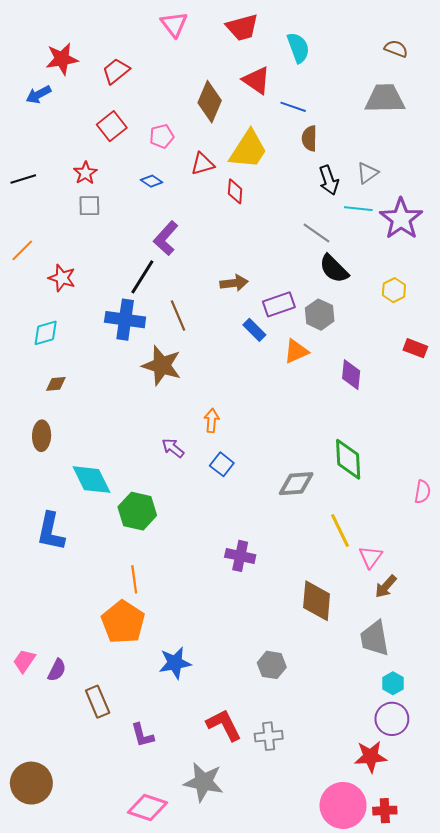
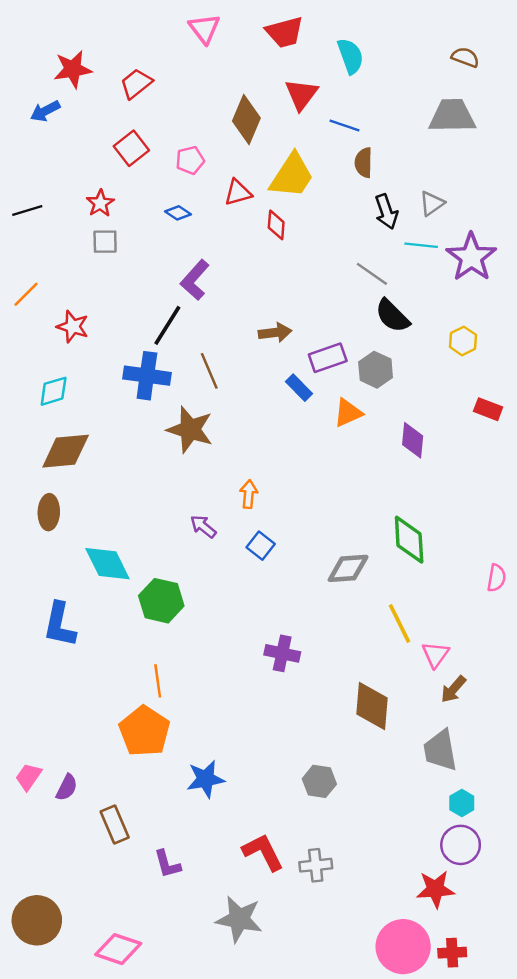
red triangle: (256, 80) -> (301, 94), turned 32
brown diamond: (56, 384) -> (66, 451), size x2.0
pink diamond: (147, 808) -> (118, 949), moved

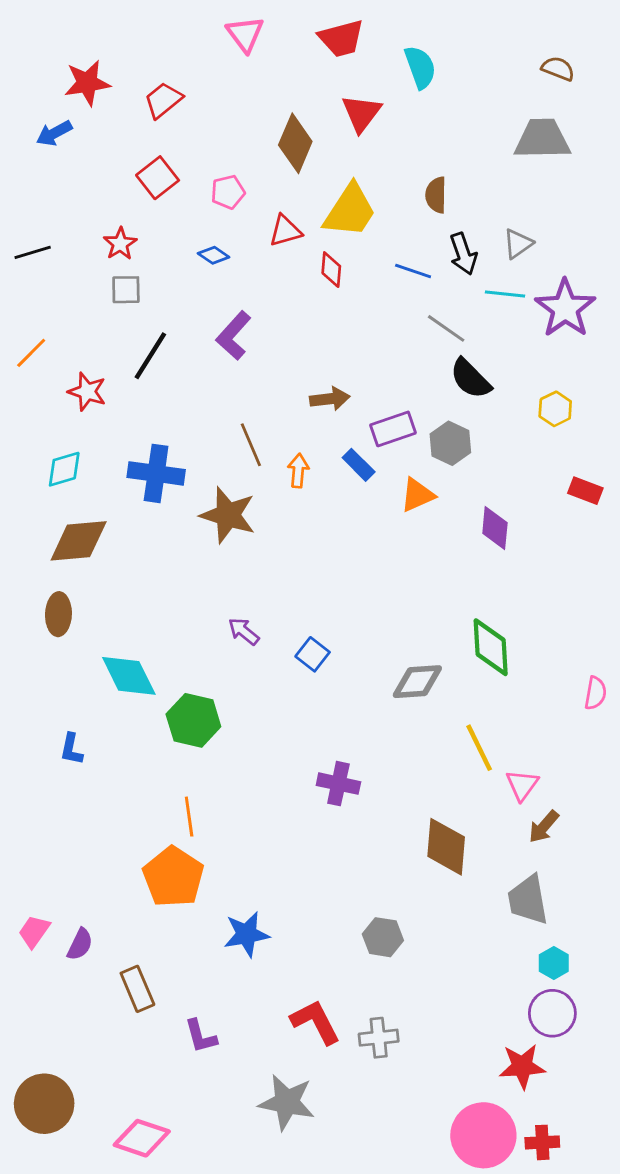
blue line: (344, 125) -> (413, 271), moved
black line: (167, 325) -> (150, 356), moved
blue cross: (147, 376) -> (156, 473), moved
orange arrow: (249, 494) -> (298, 471), moved
blue L-shape: (60, 625) -> (71, 749), size x0.6

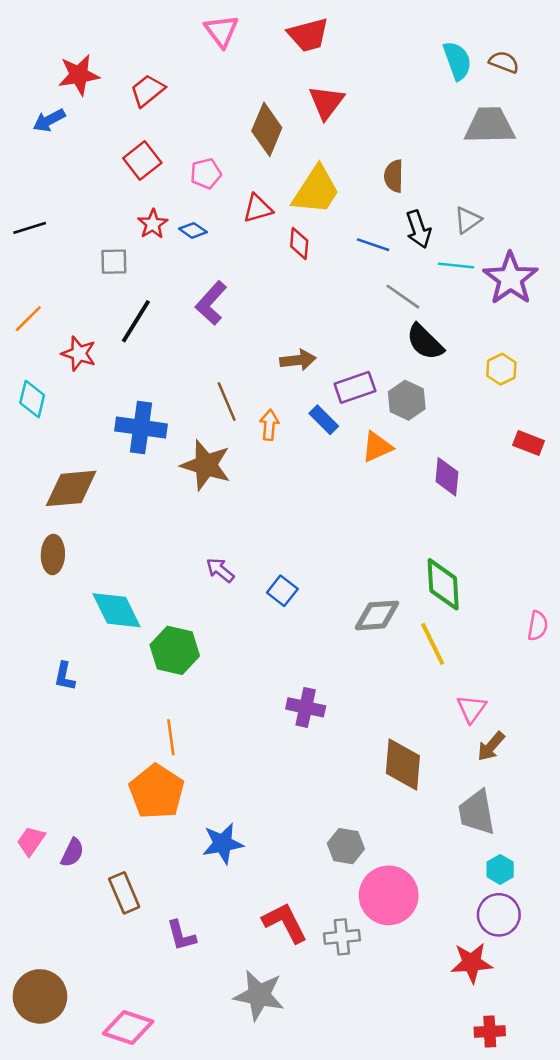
cyan semicircle: (420, 67) -> (457, 61), moved
red star: (120, 244) -> (153, 224), moved
cyan diamond: (64, 469) -> (32, 399), moved, turned -60
yellow line: (479, 748) -> (433, 644), moved
pink circle: (483, 1135) -> (389, 895), moved

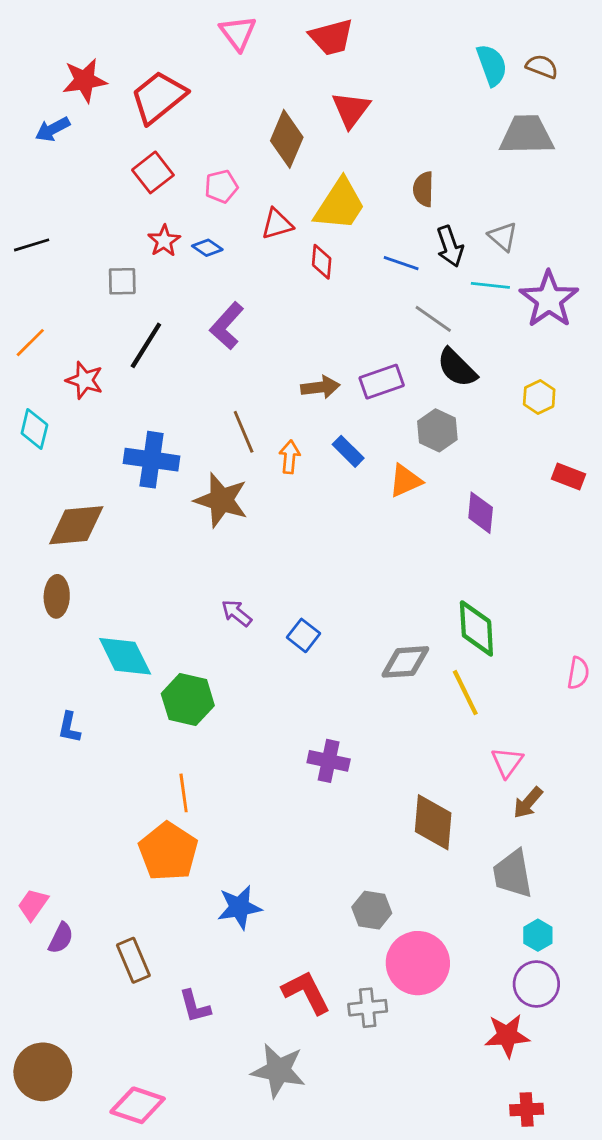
red trapezoid: (148, 90) -> (158, 97), size x1.5
gray triangle: (468, 220) -> (503, 237), turned -44
purple rectangle: (355, 387) -> (382, 382), moved
purple semicircle: (72, 853) -> (61, 938), moved

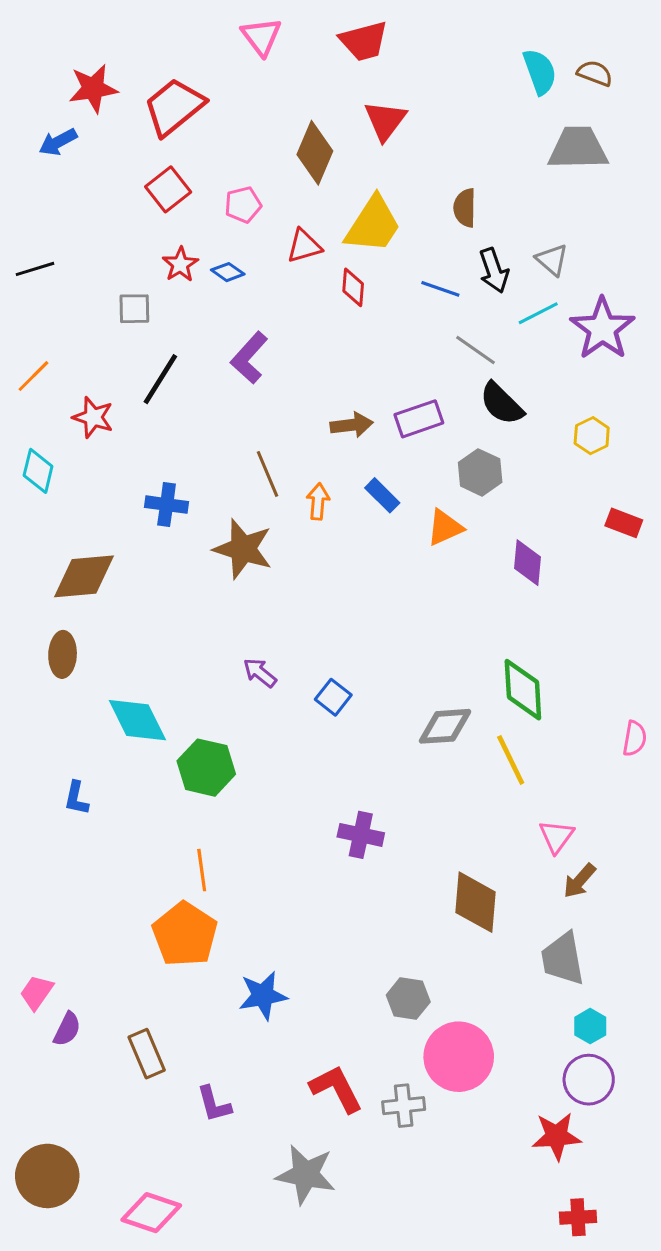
cyan line: (490, 285) -> (538, 313), turned -33
blue cross: (152, 460) -> (167, 505), size x0.7

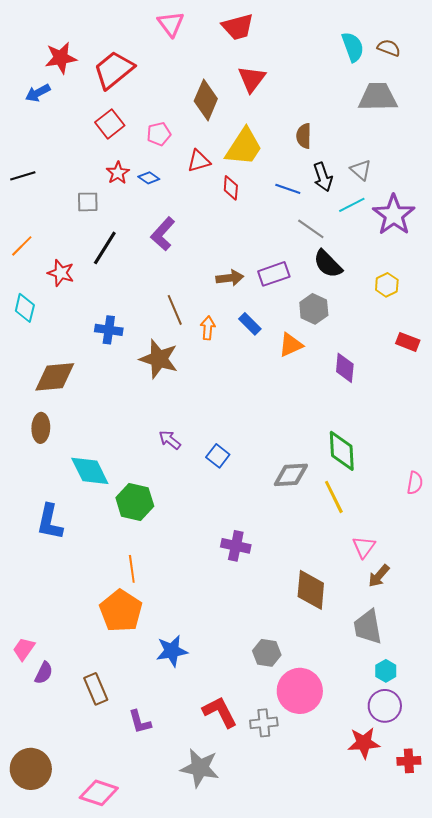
blue L-shape: (76, 798) -> (50, 522), size x1.6
red cross: (578, 1217) -> (409, 761), moved

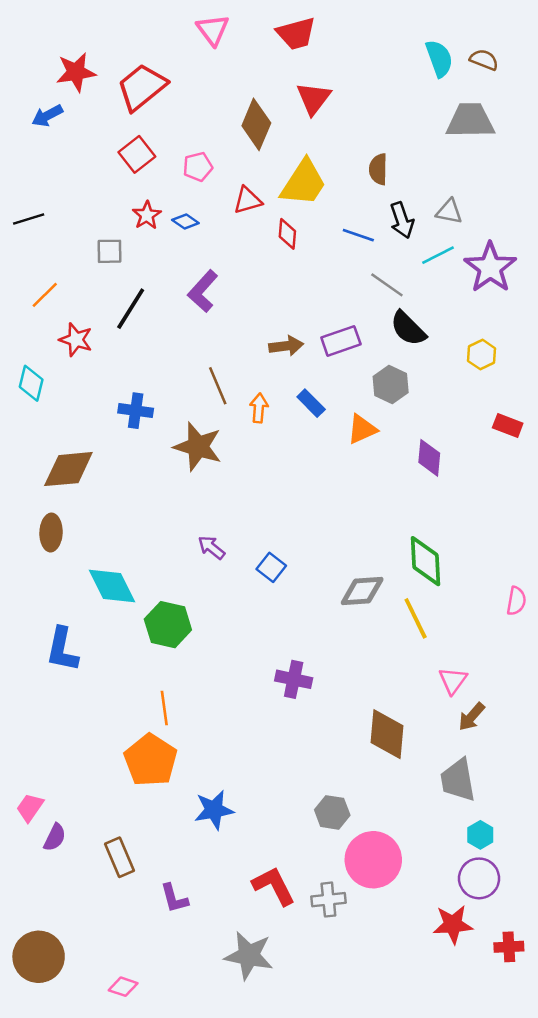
gray triangle: (361, 170) -> (449, 212), turned -30
orange line: (22, 246) -> (45, 295), moved
pink diamond: (99, 793) -> (123, 987), size x0.6

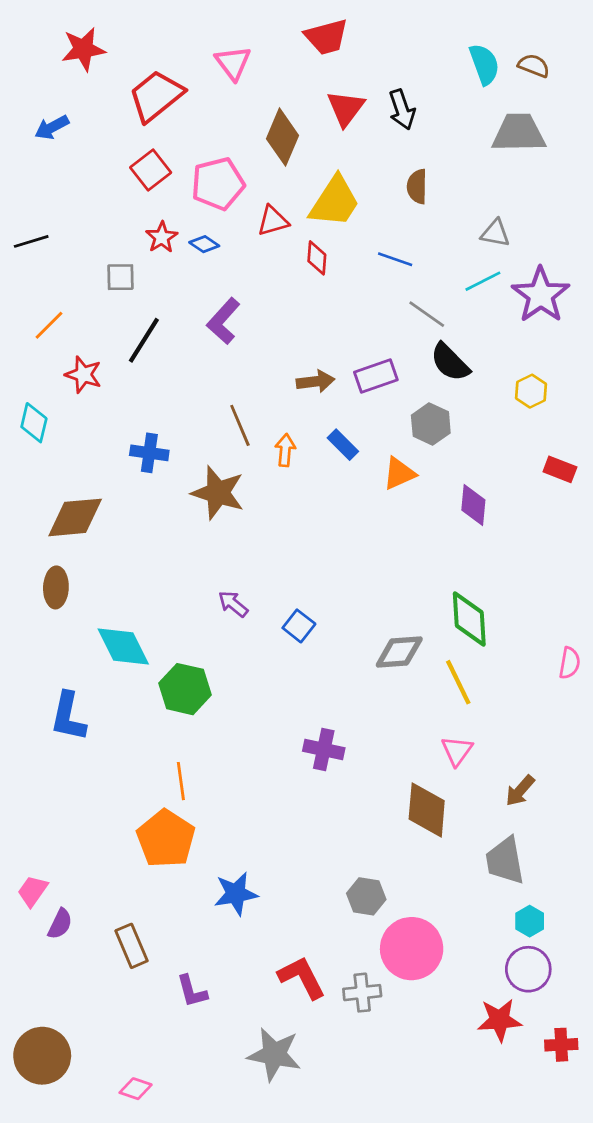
pink triangle: (213, 30) -> (233, 63), moved
red star: (76, 72) -> (83, 49), moved
pink pentagon: (198, 167) -> (218, 184), size x1.6
black arrow: (402, 220) -> (402, 110), moved
pink triangle: (453, 681) -> (457, 751), moved

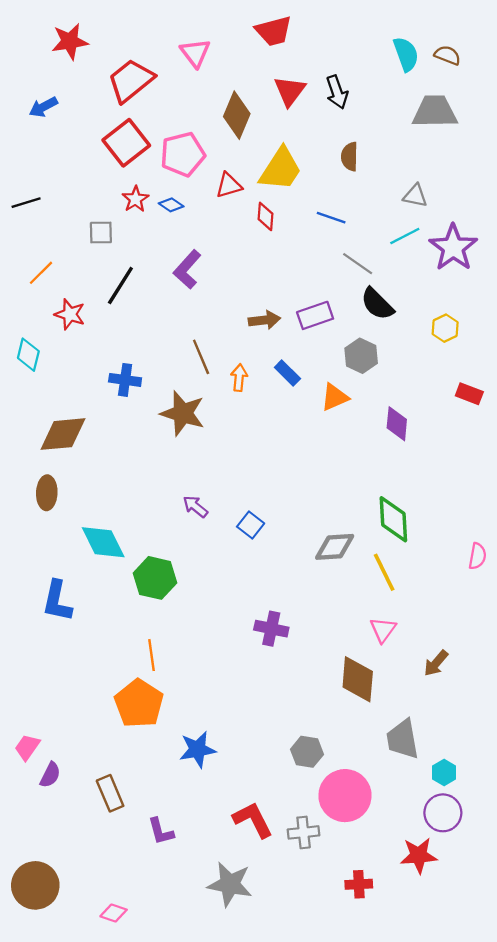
red square: (151, 170) -> (126, 143), size x1.4
gray trapezoid: (505, 861) -> (403, 739), moved
red cross: (561, 1045) -> (359, 884), moved

